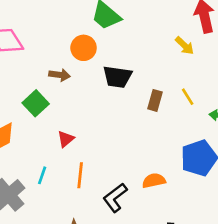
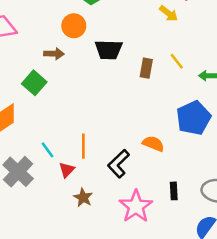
red triangle: (66, 139) -> (67, 170), moved
cyan line: (42, 175) -> (48, 150), turned -49
orange semicircle: (154, 181) -> (153, 144), turned 40

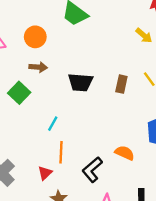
orange circle: (74, 26) -> (35, 37), moved
black trapezoid: (109, 50) -> (80, 82), moved
cyan line: (48, 150) -> (53, 124), moved, turned 63

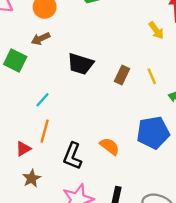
brown arrow: (38, 67) -> (41, 39), turned 138
green square: (19, 93) -> (15, 61), turned -30
black L-shape: (92, 170) -> (73, 156), turned -40

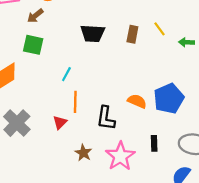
brown arrow: (41, 39) -> (35, 16), moved
blue pentagon: (153, 133) -> (169, 99), moved
brown star: (32, 178) -> (83, 153), moved

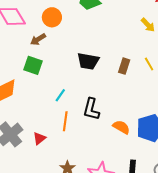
black L-shape: (106, 118) -> (91, 109), moved
red triangle: (60, 122) -> (39, 138), moved

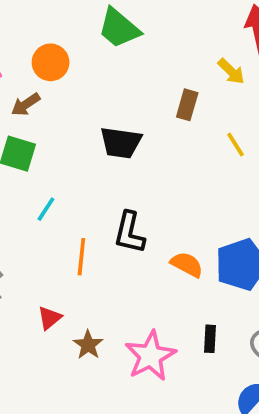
brown rectangle: (124, 66) -> (187, 105), moved
cyan line: (60, 95) -> (46, 209), moved
red triangle: (39, 138) -> (50, 318), moved

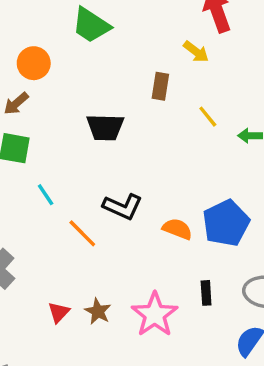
cyan line: (46, 209) -> (46, 195), turned -60
black L-shape: (129, 233) -> (123, 207), turned -72
orange line: (81, 257) -> (82, 233), turned -44
red triangle: (50, 318) -> (59, 312), moved

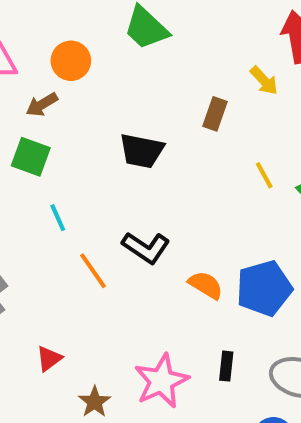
yellow line: (208, 117) -> (264, 175), moved
brown star: (98, 311) -> (95, 402), moved

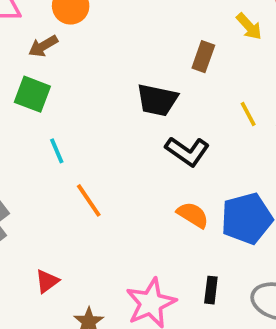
black trapezoid: (142, 151) -> (157, 100), moved
black L-shape: (146, 248) -> (187, 151), moved

